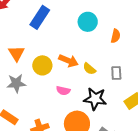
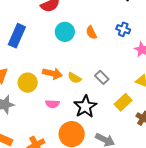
orange semicircle: (116, 36) -> (91, 33), moved, turned 152
gray rectangle: (116, 73) -> (102, 77), turned -32
black star: (95, 99) -> (85, 106), turned -30

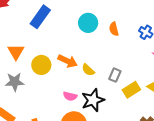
gray rectangle: (102, 77) -> (115, 75), turned 56
yellow rectangle: (123, 102) -> (131, 90), moved
pink semicircle: (52, 104) -> (70, 96), moved

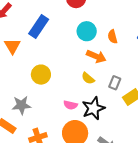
orange triangle: (16, 52) -> (12, 46), moved
orange arrow: (67, 61) -> (96, 56), moved
gray star: (15, 82) -> (21, 105), moved

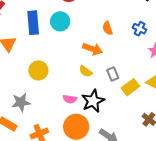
blue rectangle: (39, 26) -> (33, 23), turned -35
cyan circle: (87, 31) -> (60, 21), moved
gray rectangle: (115, 83) -> (113, 74), turned -40

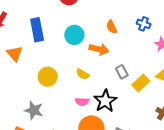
cyan circle: (60, 21) -> (74, 35), moved
yellow semicircle: (86, 71) -> (83, 74), moved
gray star: (21, 102) -> (34, 110), turned 30

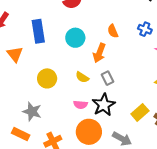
orange arrow: (99, 49) -> (99, 53), turned 96
gray rectangle: (122, 72) -> (107, 78), moved
yellow rectangle: (141, 83) -> (140, 112), moved

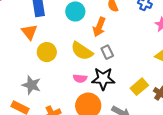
orange triangle: (15, 54) -> (29, 32), moved
yellow semicircle: (82, 77) -> (82, 51), size x1.6
black star: (104, 105) -> (103, 79), turned 30

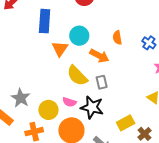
orange arrow: (99, 27) -> (99, 56), turned -96
orange triangle: (29, 32) -> (60, 49), moved
yellow circle: (47, 52) -> (48, 110), moved

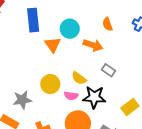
yellow semicircle: (77, 76) -> (79, 78), moved, size x0.7
gray rectangle: (102, 82) -> (109, 70), moved, turned -32
gray star: (21, 98) -> (22, 100), turned -30
yellow circle: (48, 110) -> (50, 84), moved

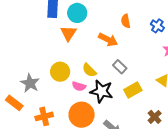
cyan circle: (70, 29) -> (77, 13), moved
gray star: (22, 100) -> (30, 83), turned 30
yellow rectangle: (130, 107) -> (133, 90), moved

